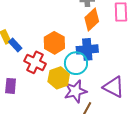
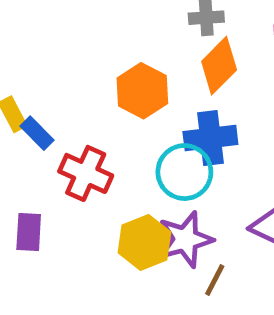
orange hexagon: (54, 43) -> (142, 91), moved
yellow hexagon: (59, 78) -> (144, 242), moved

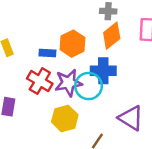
blue rectangle: (37, 133) -> (47, 53), moved, turned -49
purple star: (185, 239) -> (68, 83), moved

